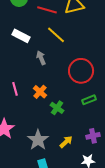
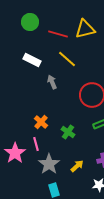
pink line: (15, 89) -> (36, 144), moved
orange cross: (40, 92) -> (41, 122), moved

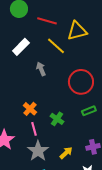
yellow triangle: (85, 29) -> (77, 31), moved
white rectangle: (32, 60) -> (21, 47), turned -72
pink line: (36, 144) -> (34, 129), moved

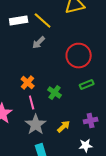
yellow line: (56, 46) -> (43, 20), moved
white rectangle: (21, 47) -> (19, 20), turned 36
gray arrow: (41, 69) -> (39, 42), turned -112

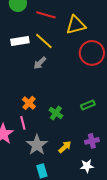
red circle: (79, 56) -> (92, 53), moved
pink line: (32, 102) -> (23, 123), moved

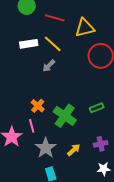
green cross: (56, 113) -> (65, 116), size x1.6
white star: (87, 166) -> (104, 169), moved

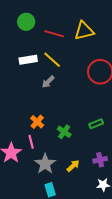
yellow triangle: (85, 28) -> (84, 31), moved
green cross: (65, 116) -> (64, 132), size x0.6

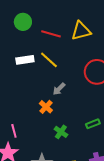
gray arrow: (48, 82) -> (59, 89), moved
orange cross: (37, 122) -> (46, 107), moved
pink line: (31, 142) -> (14, 131), moved

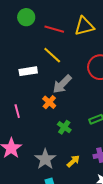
white rectangle: (25, 60) -> (28, 71), moved
gray arrow: (59, 89) -> (62, 84), size x1.5
pink line: (14, 131) -> (17, 111), moved

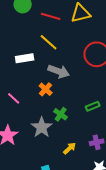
gray arrow: (62, 84) -> (59, 71), turned -115
pink line: (17, 111) -> (14, 98), turned -32
gray star: (45, 159) -> (42, 127), moved

